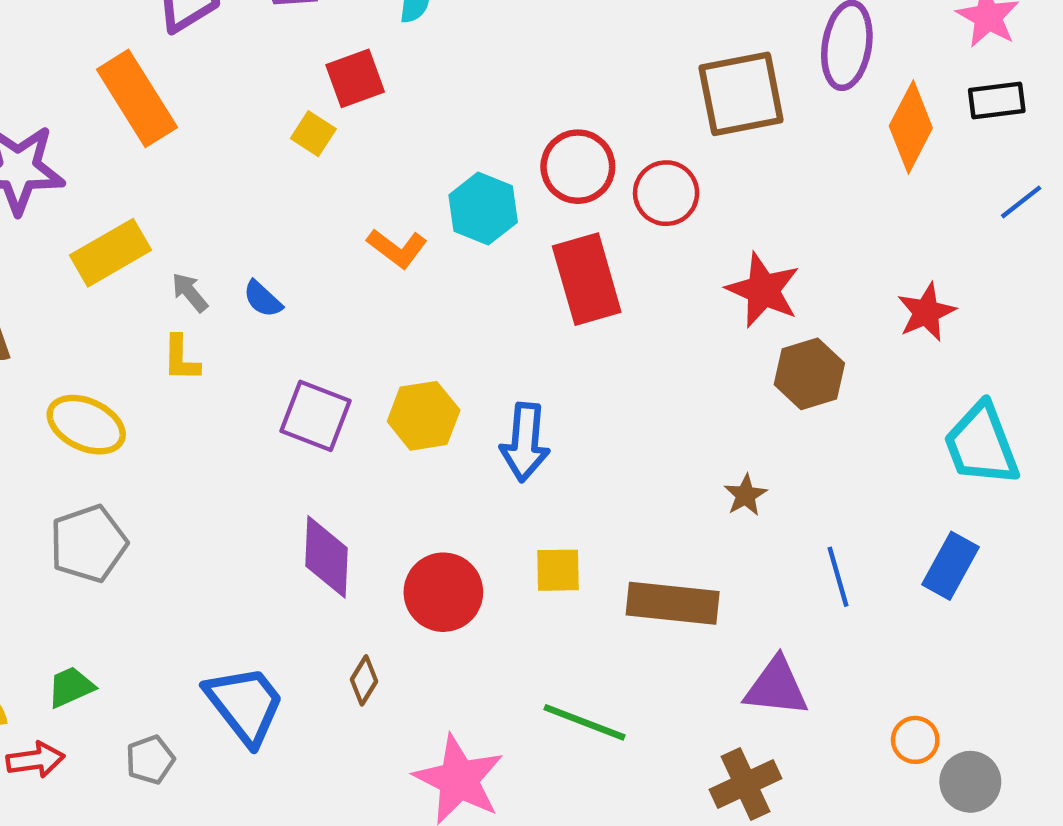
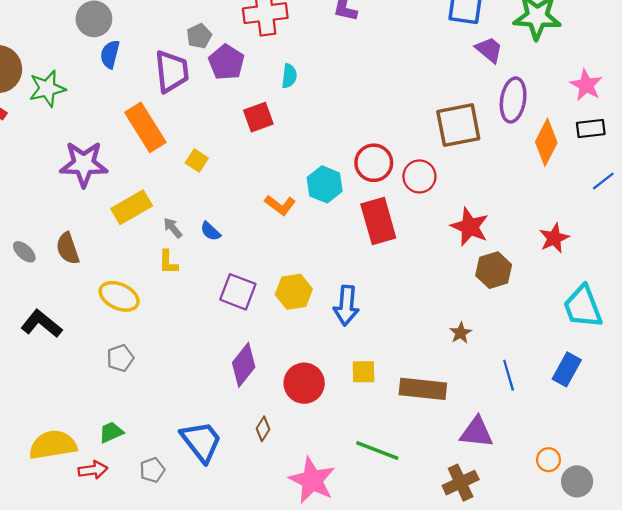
yellow square: (313, 134) -> (197, 160), moved
gray pentagon: (88, 544) -> (120, 358), size x0.7
purple diamond: (327, 557) -> (244, 365), turned 36

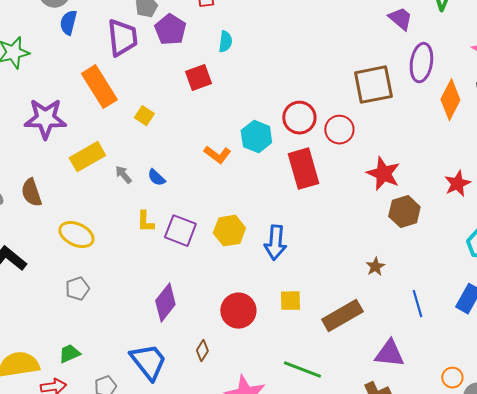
yellow L-shape: (168, 262) -> (145, 222), moved
purple diamond: (244, 365) -> (165, 303), moved
brown rectangle: (423, 389) -> (342, 316), turned -36

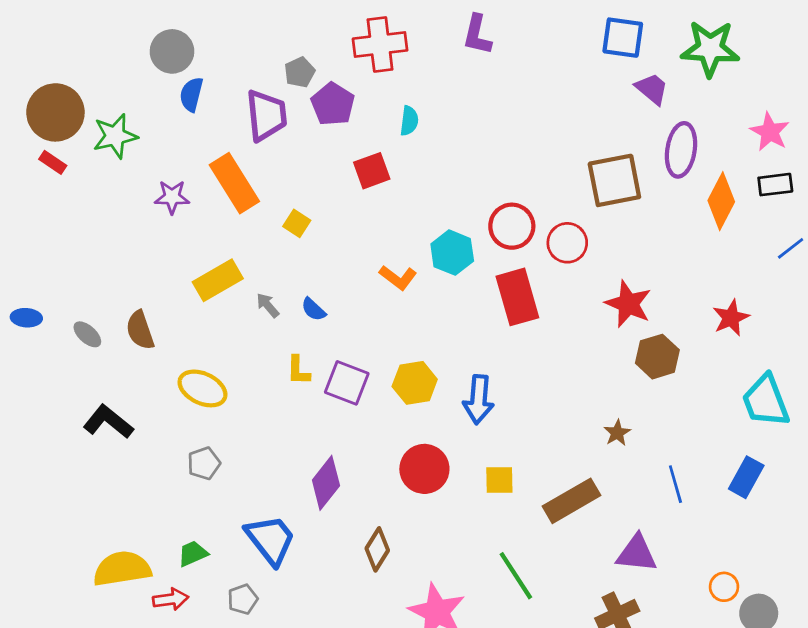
purple star: (45, 119) -> (172, 197), moved, size x0.6
red circle: (238, 311) -> (424, 469), moved
brown diamond: (202, 351) -> (377, 549), size x1.4
blue trapezoid: (148, 362) -> (270, 540), moved
green line: (302, 370) -> (516, 576), turned 36

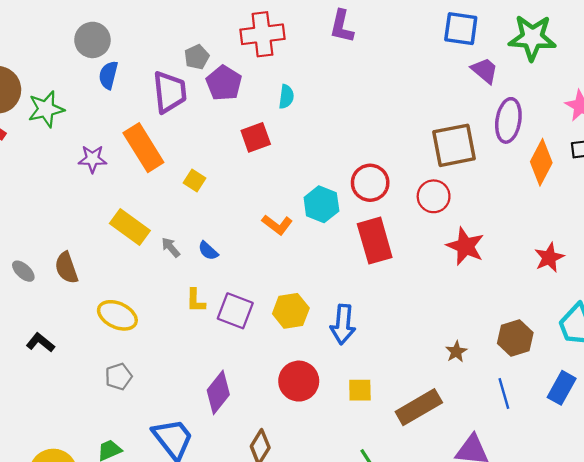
red circle: (567, 243) -> (434, 196), moved
yellow rectangle: (218, 280) -> (130, 227), turned 66
brown hexagon: (657, 357) -> (515, 338), moved
black L-shape: (108, 422) -> (40, 343), size x0.7

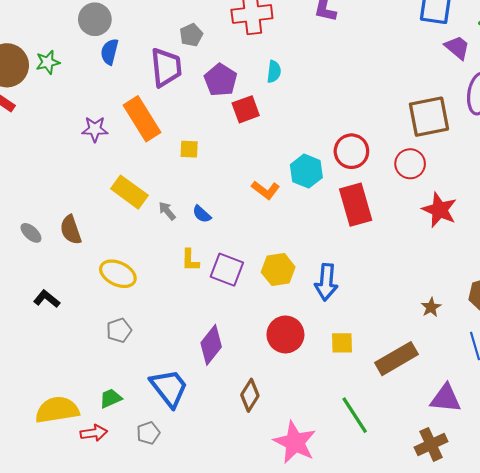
purple pentagon: (224, 83) -> (221, 80), moved
green star: (46, 109) -> (48, 62), moved, size x0.7
yellow square: (194, 180) -> (189, 149), turned -30

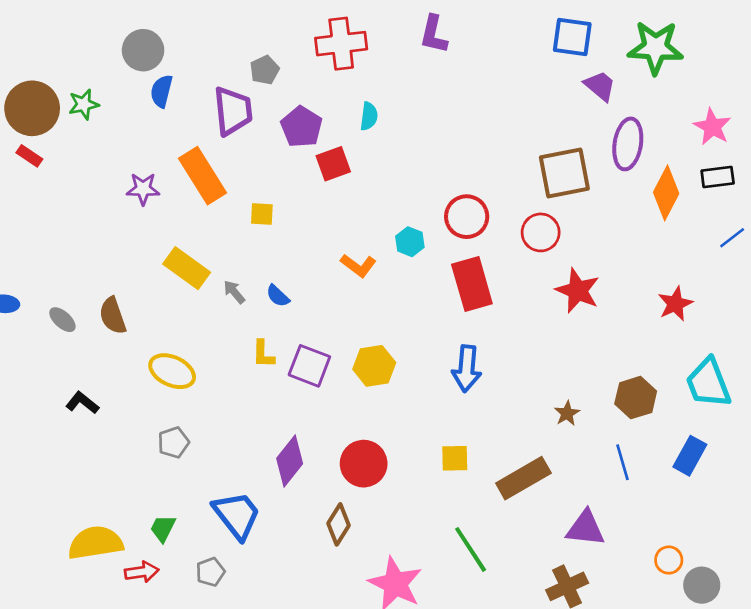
cyan hexagon: (306, 171) -> (410, 242), size x0.7
blue arrow: (326, 282) -> (467, 369), moved
red circle: (285, 334) -> (364, 464), moved
green trapezoid: (111, 398) -> (163, 528), turned -40

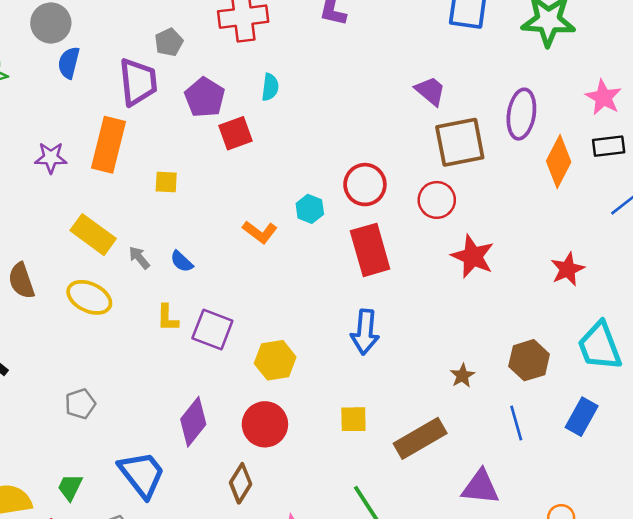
purple trapezoid: (600, 86) -> (430, 91), moved
orange rectangle: (202, 176) -> (109, 145), turned 46
yellow hexagon: (374, 366) -> (275, 360), moved
yellow ellipse: (172, 371) -> (89, 297), moved

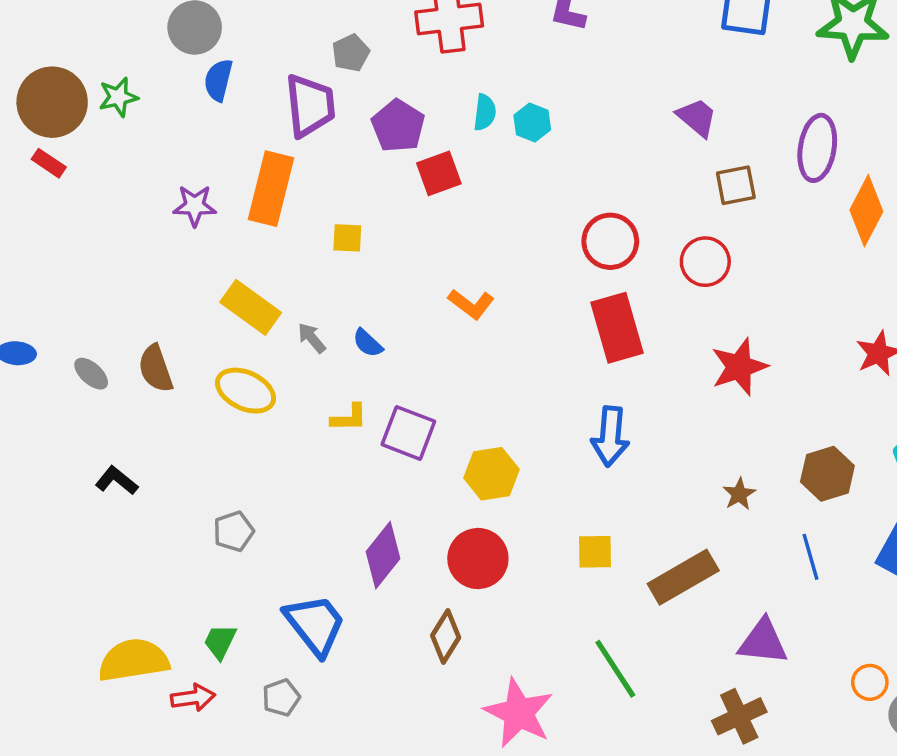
brown square: (460, 142) -> (736, 185), size x0.6
cyan hexagon: (310, 209) -> (532, 123), moved
red star: (473, 256) -> (739, 367), moved, turned 30
yellow L-shape: (168, 318) -> (349, 418), turned -92

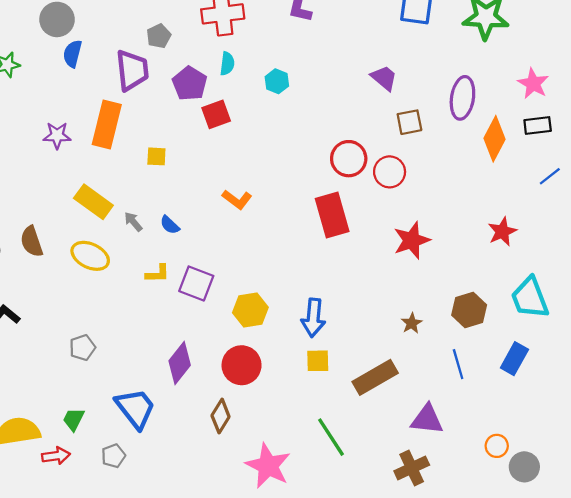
cyan semicircle: (485, 112) -> (227, 64), moved
red circle: (610, 241) -> (349, 159), moved
blue arrow: (610, 436) -> (313, 318), moved

